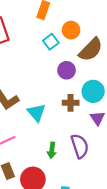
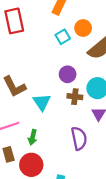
purple circle: (67, 70) -> (68, 74), moved
green arrow: (52, 150) -> (33, 137), moved

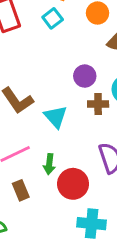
cyan square: (63, 37) -> (53, 18), moved
red circle: (31, 165) -> (73, 184), moved

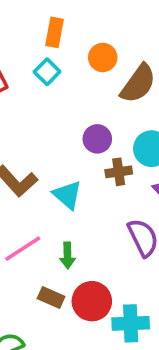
red circle: (73, 184) -> (92, 301), moved
brown rectangle: (21, 190) -> (51, 298), moved, turned -36

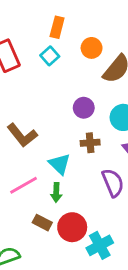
brown cross: (119, 172) -> (90, 143), moved
cyan triangle: (67, 195) -> (60, 164), moved
cyan cross: (131, 323) -> (100, 245), turned -30

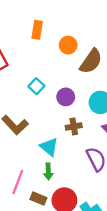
cyan square: (50, 56) -> (36, 86), moved
pink line: (24, 185) -> (18, 182), moved, turned -35

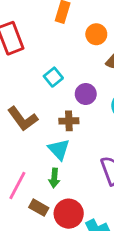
brown cross: (74, 126) -> (69, 121), moved

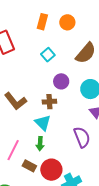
orange circle: (96, 34) -> (67, 22), moved
cyan square: (53, 77) -> (48, 55), moved

